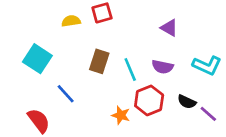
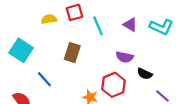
cyan L-shape: (207, 65) -> (161, 27), moved
cyan line: (130, 69) -> (98, 26), moved
black semicircle: (187, 102) -> (145, 74), moved

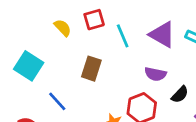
yellow semicircle: (49, 19) -> (63, 28), turned 56
purple triangle: (130, 25) -> (162, 35), size x1.5
black semicircle: (145, 74) -> (180, 94), turned -72

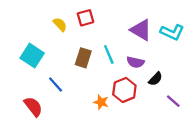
cyan line: (123, 36) -> (109, 54), moved

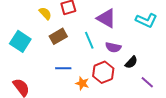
purple triangle: (141, 30) -> (106, 18), moved
brown rectangle: (83, 58) -> (58, 36), moved, turned 42
blue line: (56, 84) -> (63, 68), moved, turned -49

